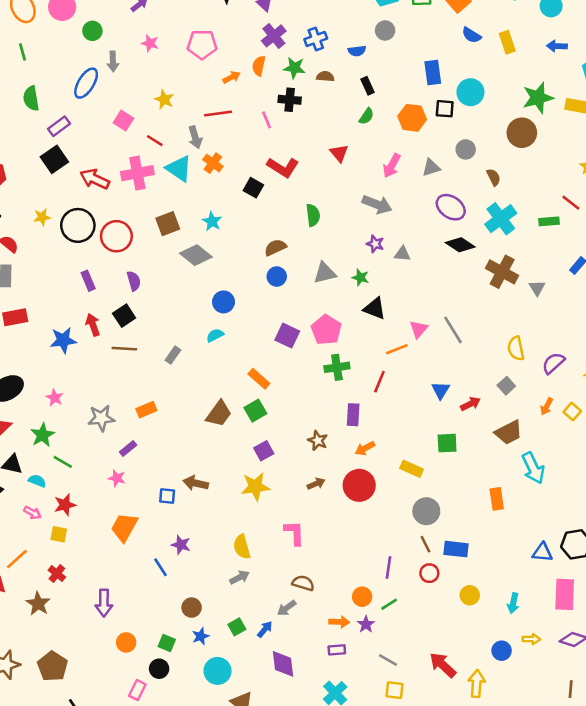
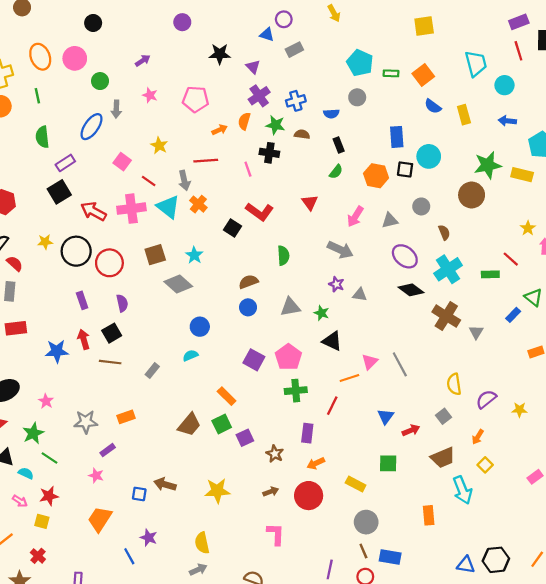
yellow square: (572, 412) -> (485, 465), moved
purple square: (264, 451) -> (245, 438), moved
pink L-shape: (294, 533) -> (276, 534), moved

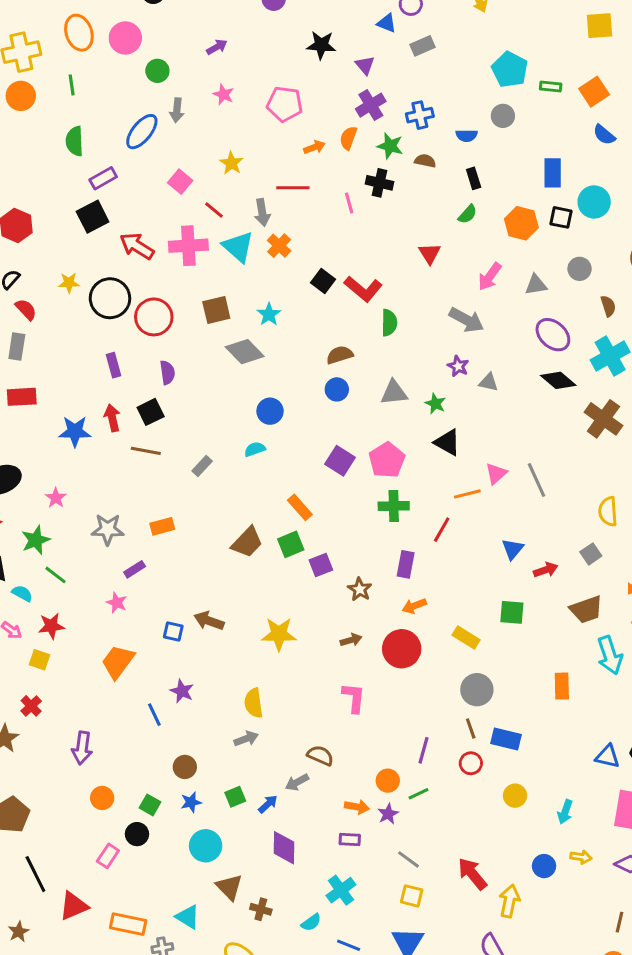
red L-shape: (260, 212) -> (363, 289), moved

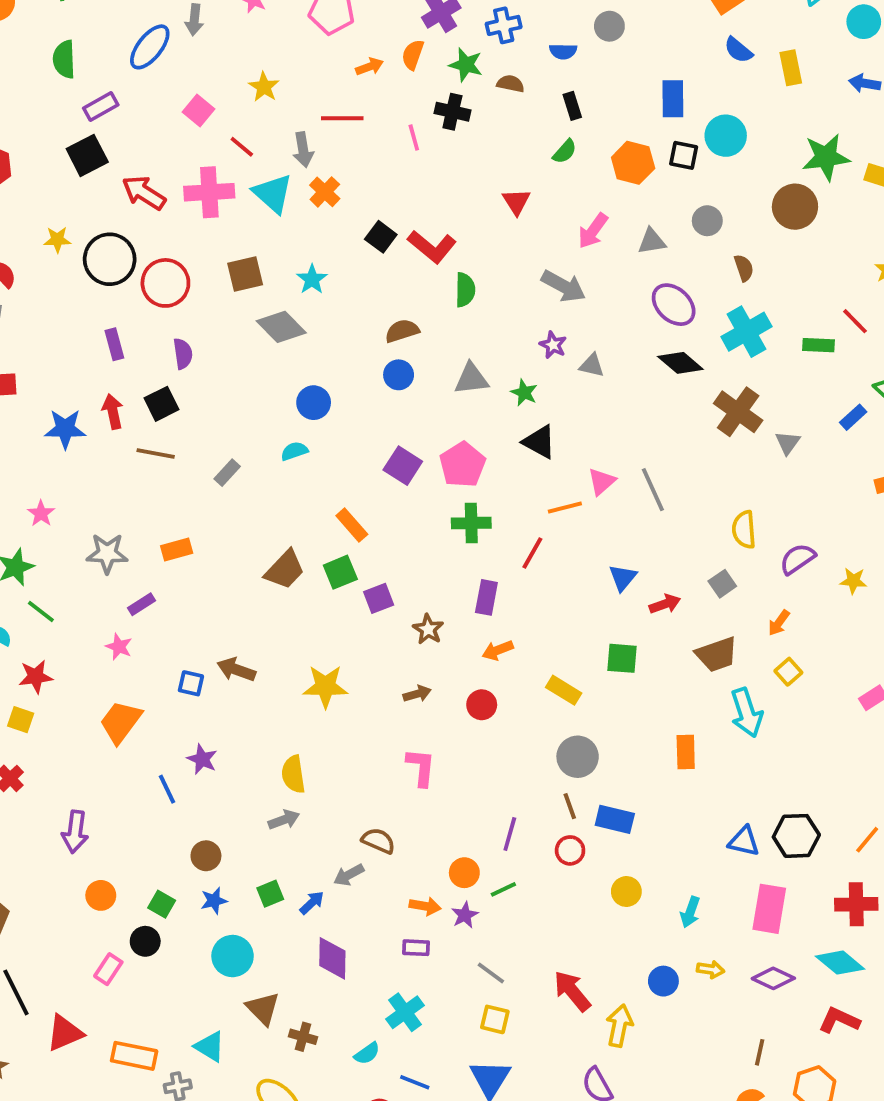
red circle: (402, 649) -> (482, 705), size x0.6

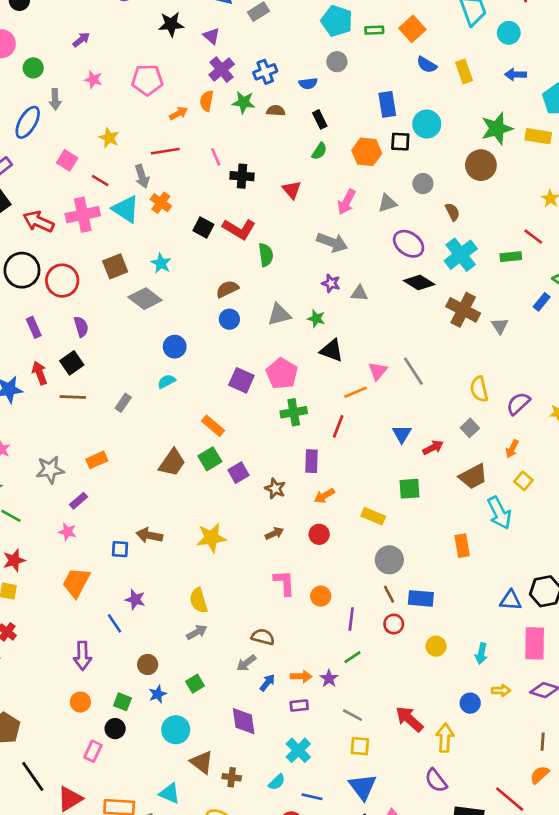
black cross: (452, 112) -> (242, 176), moved
purple arrow: (75, 832) -> (82, 656), moved
orange circle: (464, 873) -> (321, 596), moved
blue arrow: (312, 903) -> (267, 683), moved

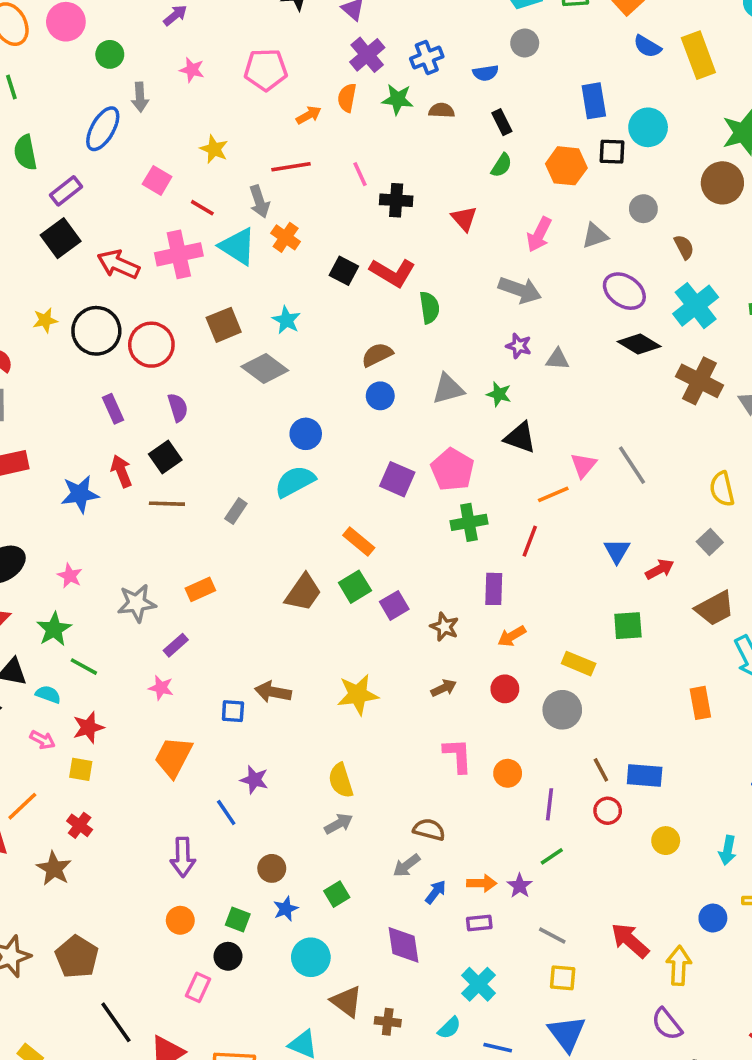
yellow rectangle: (464, 71) -> (698, 55), size x1.4
cyan semicircle: (166, 381) -> (295, 481), size x1.6
gray circle: (389, 560) -> (562, 710), moved

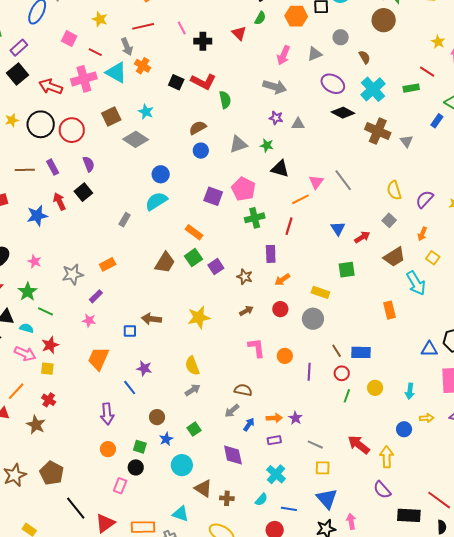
red triangle: (464, 219) -> (239, 33), moved
brown line: (167, 504) -> (25, 170), moved
pink arrow: (43, 740) -> (25, 354), size x1.5
green line: (552, 856) -> (347, 396), moved, turned -32

